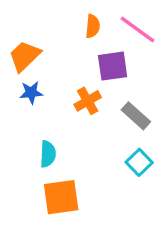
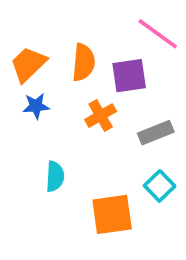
orange semicircle: (93, 26) -> (83, 62), moved, size x1.4
gray rectangle: (136, 116) -> (156, 133), turned -64
orange square: (61, 197) -> (112, 214), moved

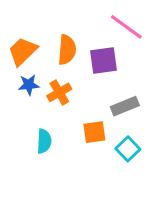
orange cross: (101, 116) -> (59, 92), moved
orange square: (112, 214) -> (94, 132), moved, size x0.7

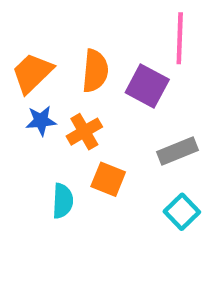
pink line: (126, 27) -> (180, 38), turned 56
purple square: (103, 60) -> (147, 86), turned 36
orange square: (94, 132) -> (108, 179), moved, turned 30

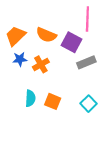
orange semicircle: (95, 71) -> (46, 35), turned 108
gray rectangle: (178, 151) -> (86, 62), moved
orange square: (108, 179) -> (53, 101), moved

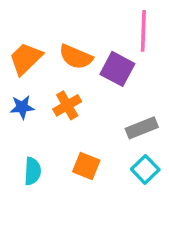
blue star: (20, 59) -> (22, 107), moved
gray rectangle: (86, 62) -> (142, 128), moved
cyan semicircle: (30, 98) -> (33, 171), moved

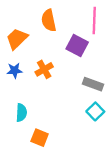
orange semicircle: (76, 57) -> (49, 20), moved, turned 55
gray rectangle: (142, 128) -> (93, 84), turned 42
orange square: (86, 166) -> (40, 138), moved

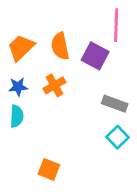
orange semicircle: (49, 20) -> (60, 46), moved
cyan semicircle: (21, 113) -> (17, 116), moved

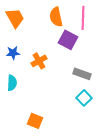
orange semicircle: (60, 46) -> (56, 17), moved
orange trapezoid: (21, 48) -> (15, 18), moved, turned 105
blue star: (18, 87) -> (13, 53), moved

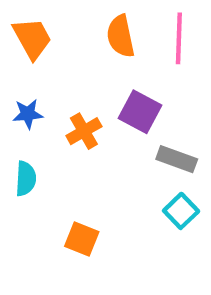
purple square: (68, 40) -> (140, 112), moved
orange square: (35, 121) -> (82, 239), moved

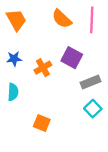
orange semicircle: (121, 36) -> (62, 19), turned -35
gray rectangle: (177, 159) -> (91, 82), turned -42

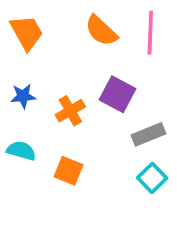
cyan semicircle: (13, 92) -> (21, 151), turned -77
orange square: (42, 123) -> (69, 171), moved

